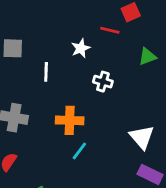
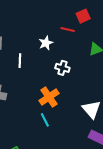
orange cross: (70, 120) -> (49, 97), moved, turned -36
cyan line: (79, 151) -> (45, 120), turned -64

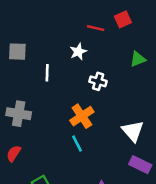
red line: (68, 30) -> (96, 28), moved

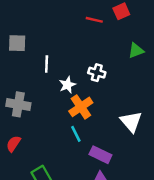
white star: (78, 52) -> (67, 85), moved
purple rectangle: (140, 165) -> (100, 155), moved

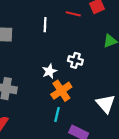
white line: (47, 64) -> (45, 25), moved
cyan line: (76, 134) -> (57, 114), turned 40

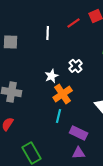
red line: (73, 14) -> (74, 23), turned -48
white cross: (75, 60) -> (76, 66), turned 32

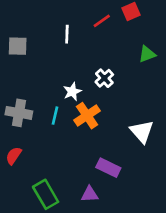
cyan line: (59, 116) -> (55, 116), moved
purple triangle: (79, 153) -> (90, 194), moved

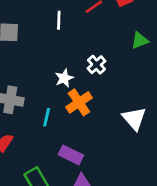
cyan line: (55, 116) -> (47, 117), moved
purple rectangle: (108, 168) -> (71, 155), moved

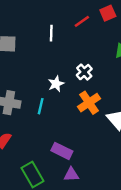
orange cross: (79, 102) -> (89, 103), moved
cyan line: (47, 117) -> (41, 106), moved

